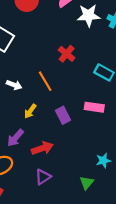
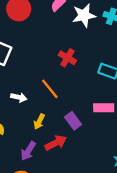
red arrow: (42, 148) -> (56, 143), moved

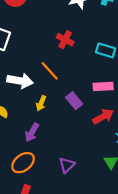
white arrow: (19, 97) -> (20, 81), size x1.6
red arrow: (56, 143) -> (103, 116), moved

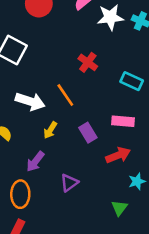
orange ellipse: (23, 163) -> (20, 194), turned -60
purple triangle: (67, 165) -> (69, 183), moved

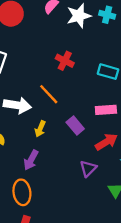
purple triangle: (69, 183) -> (88, 169), moved

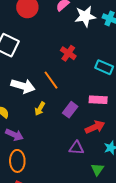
purple rectangle: (75, 126) -> (70, 110), turned 70
purple arrow: (31, 160) -> (14, 135), moved, turned -102
purple triangle: (88, 169) -> (76, 148), turned 42

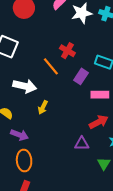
orange line: (51, 80) -> (51, 66), moved
purple rectangle: (70, 110) -> (81, 76), moved

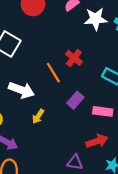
purple rectangle: (81, 76) -> (75, 100), moved

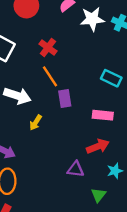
red cross: (74, 58) -> (48, 47), moved
purple rectangle: (75, 100) -> (65, 99), moved, turned -49

